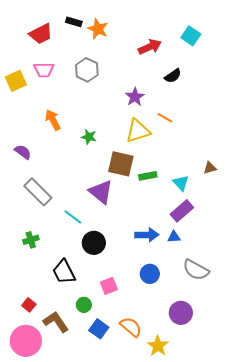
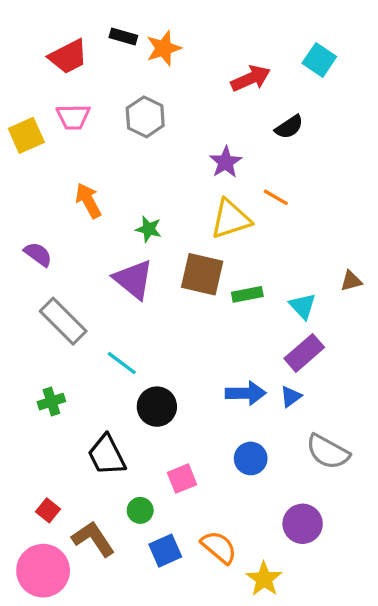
orange star: (98, 29) -> (164, 48), turned 30
purple triangle: (101, 192) -> (133, 279), moved
blue triangle: (174, 237) -> (291, 397), turned -32
blue square: (99, 329) -> (165, 551), turned 30

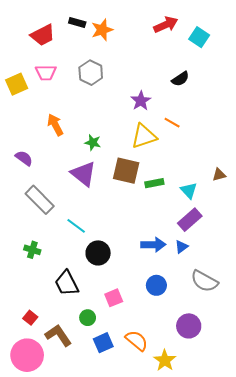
red arrow: (251, 78) -> (166, 25), moved
green cross: (51, 402) -> (32, 250), turned 35

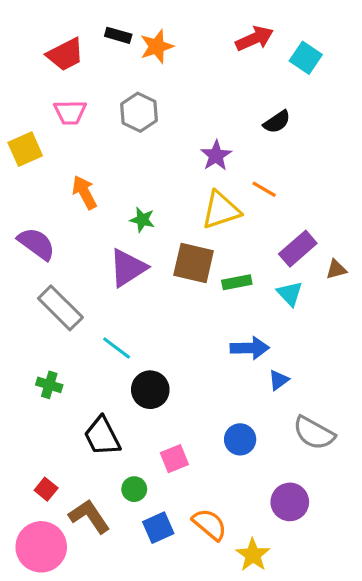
yellow square: (17, 84) -> (25, 149), moved
purple semicircle: (24, 158) -> (36, 244), size x1.4
purple triangle: (83, 174) -> (128, 268), turned 48
purple rectangle: (190, 220) -> (298, 249), moved
blue arrow: (153, 245) -> (250, 348), moved

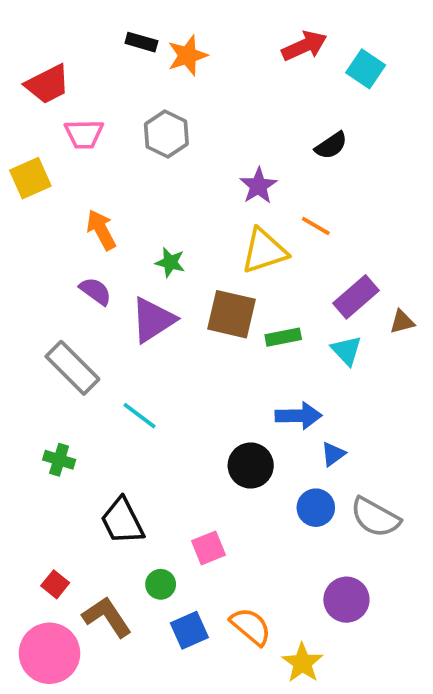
red trapezoid: (65, 55) -> (48, 84), moved
purple semicircle: (36, 244) -> (95, 291), moved, size x0.7
black circle: (150, 390) -> (251, 466), moved
blue circle: (240, 439) -> (316, 508), moved

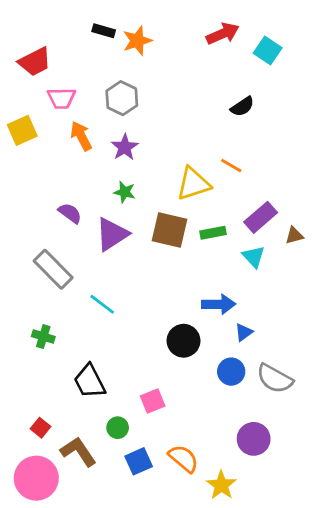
purple star: (258, 186) -> (125, 147), moved
orange arrow: (101, 230) -> (81, 136), moved
green rectangle: (283, 337) -> (213, 233), moved

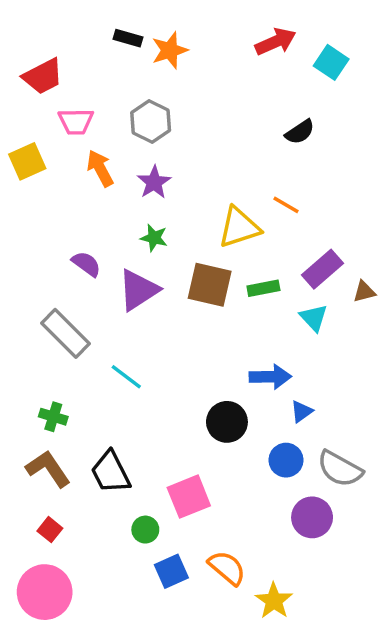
pink square: (153, 401) -> (189, 497), size x1.4
purple circle: (254, 439) -> (312, 517), moved
brown L-shape: (78, 451) -> (48, 469), moved

